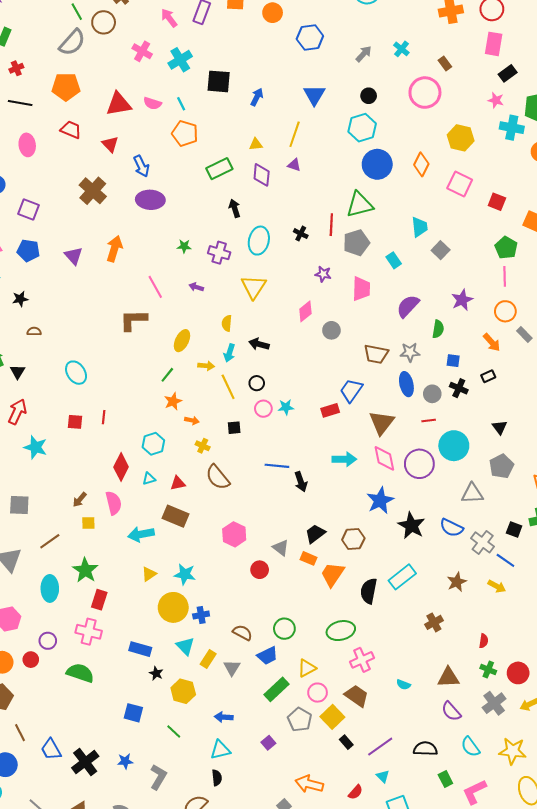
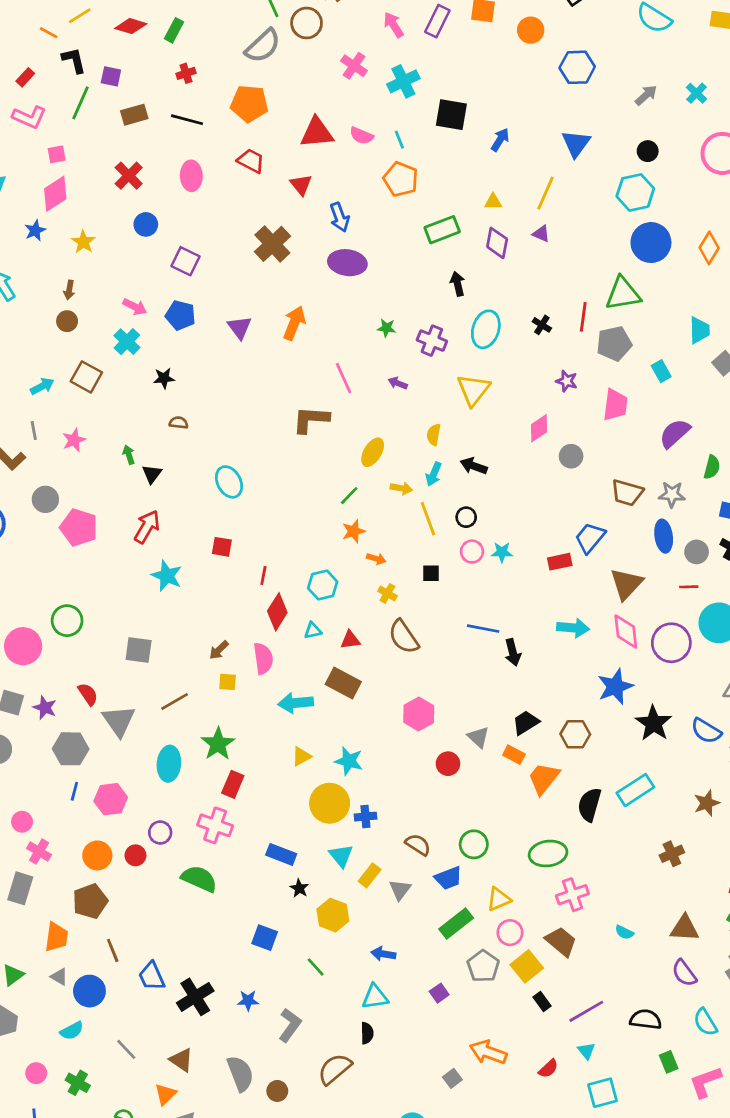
red line: (104, 417) -> (263, 575), moved

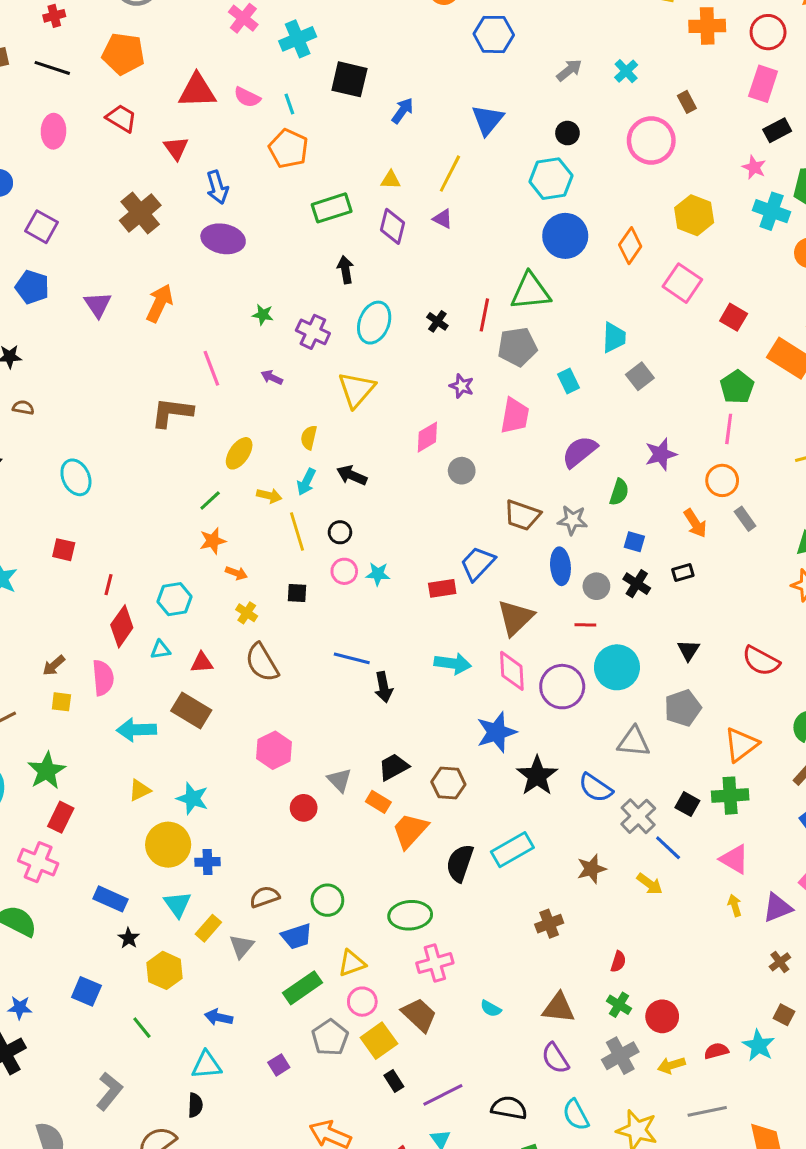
brown semicircle: (418, 845) -> (265, 897), turned -55
blue star: (248, 1001) -> (20, 1008), moved

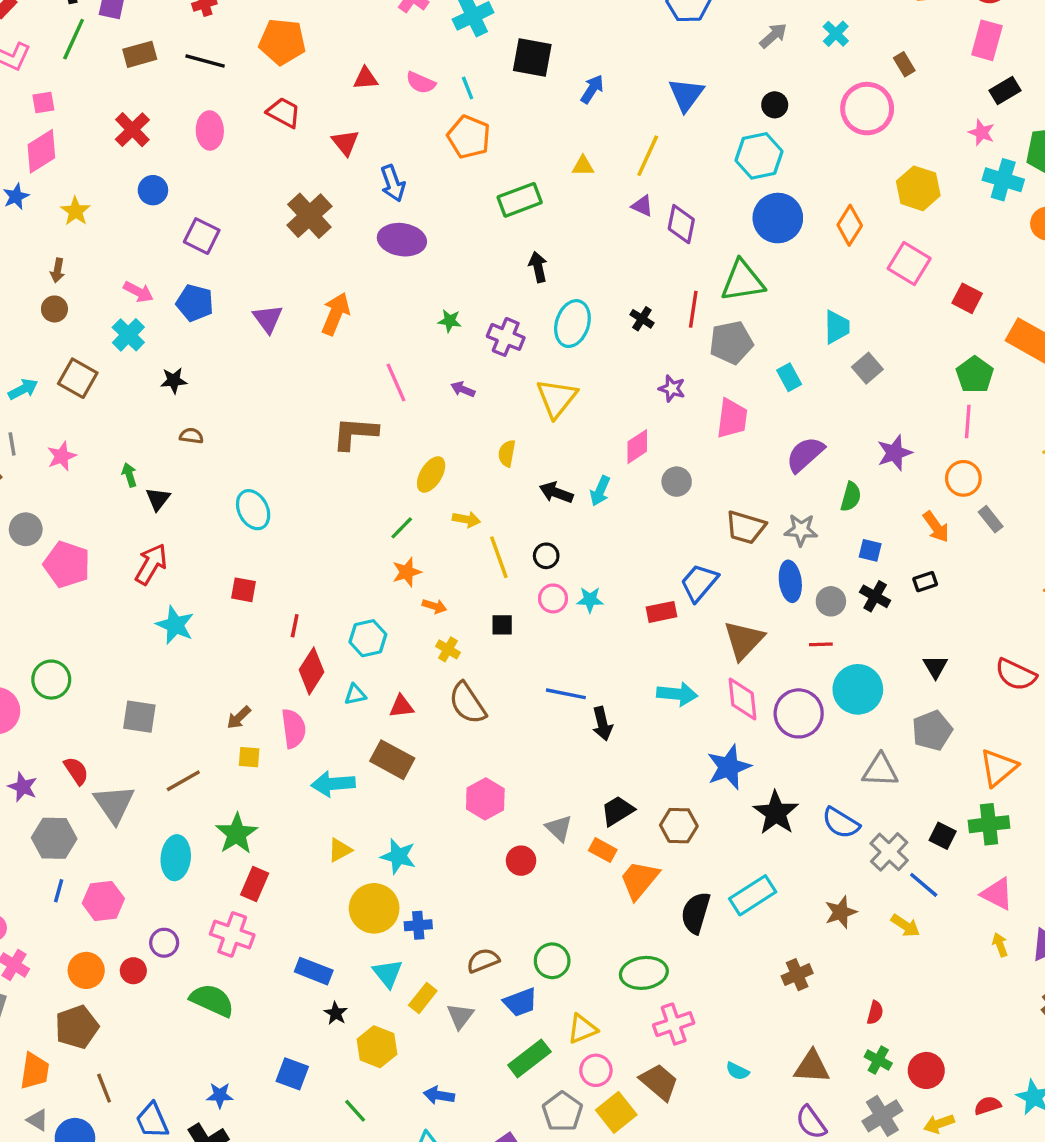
red triangle: (197, 91) -> (365, 78), size x0.6
purple diamond: (392, 226) -> (681, 224), moved
cyan arrow: (306, 482) -> (600, 491), moved

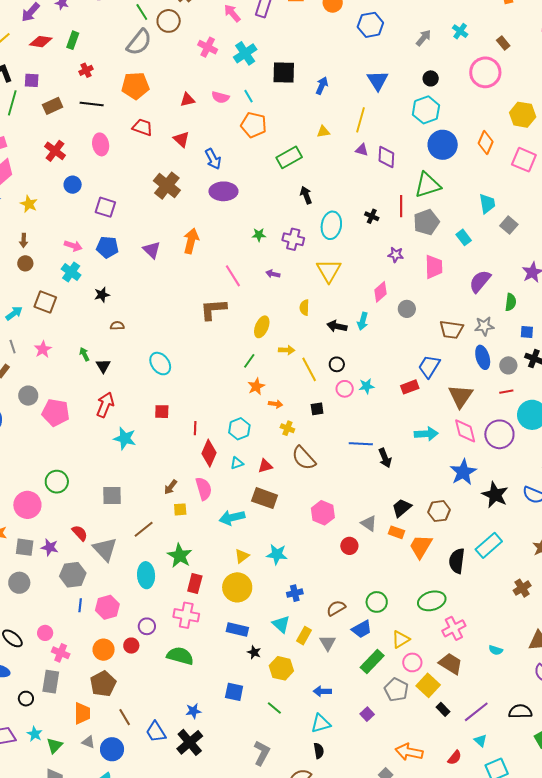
yellow circle: (374, 908) -> (237, 587), moved

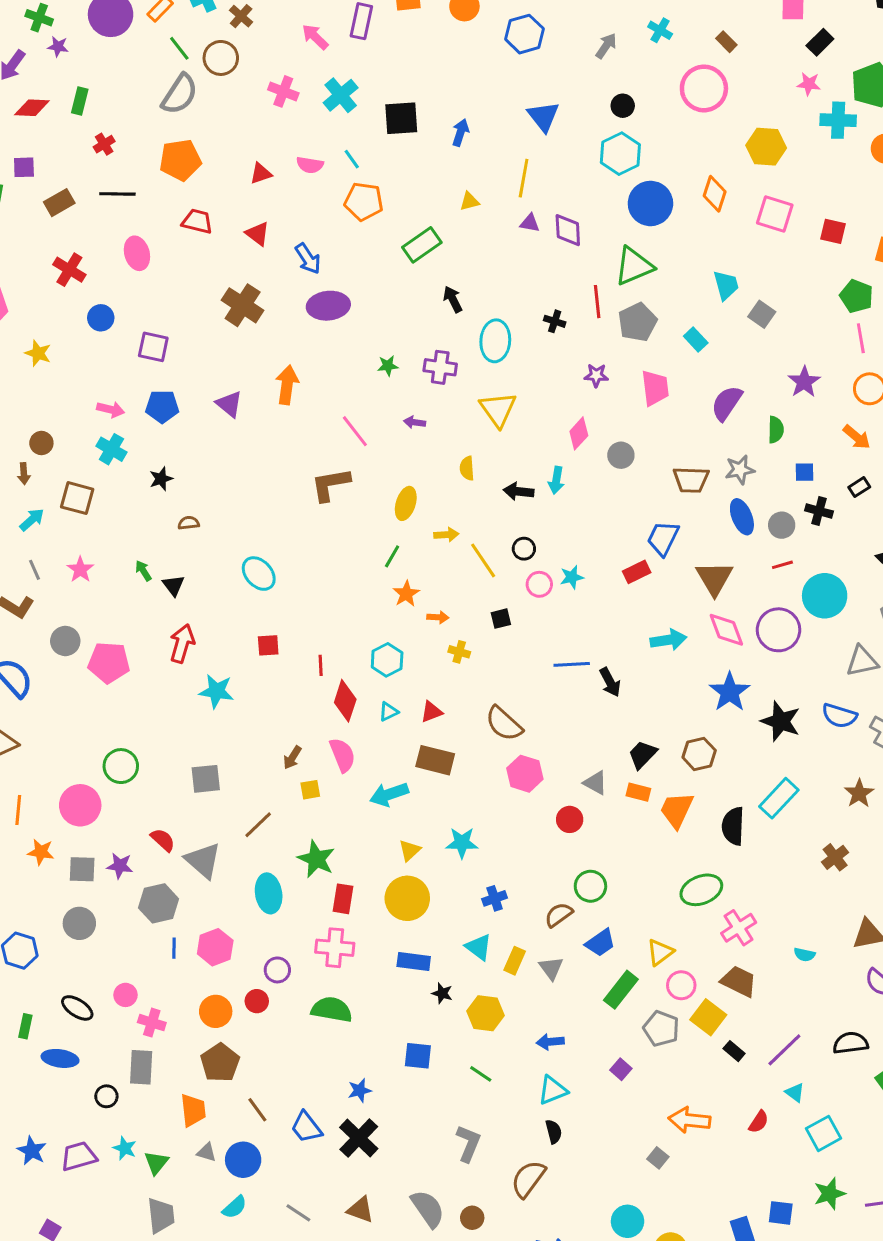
brown arrow: (24, 240) -> (24, 474), moved
brown semicircle: (304, 458) -> (504, 724), moved
green circle: (377, 602) -> (590, 886), moved

